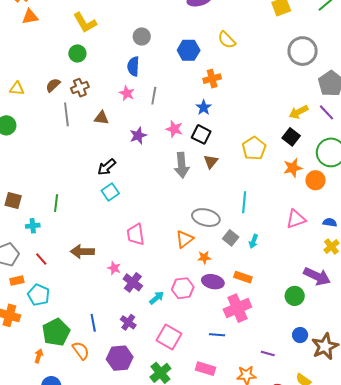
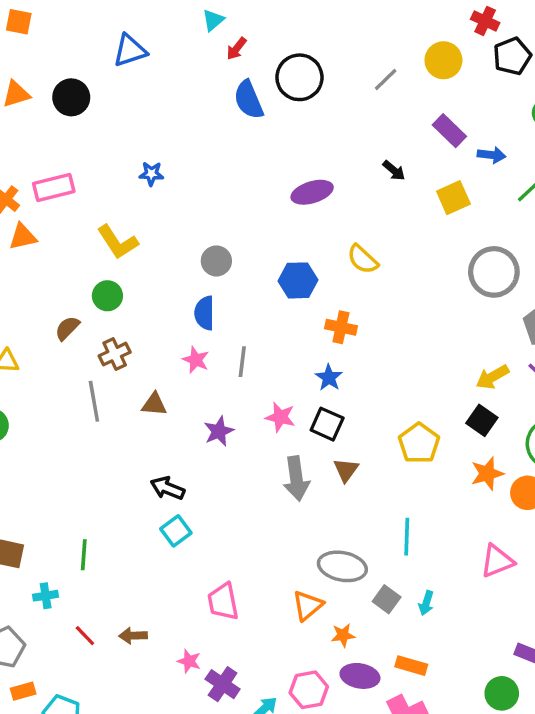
orange cross: (212, 79) -> (341, 327), turned 30
brown semicircle: (53, 85) -> (67, 328), moved
black arrow: (107, 167) -> (168, 488), turned 66
brown arrow: (82, 252) -> (133, 636), size x0.7
red line: (41, 259) -> (85, 636), moved

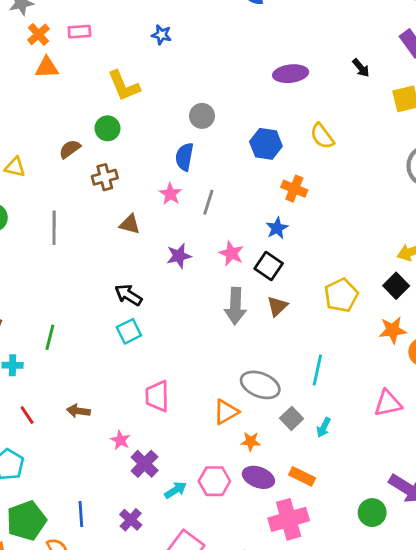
pink rectangle: (54, 187) -> (79, 32), size x0.7
gray line: (94, 401) -> (54, 228), moved
red line: (85, 636) -> (27, 415), moved

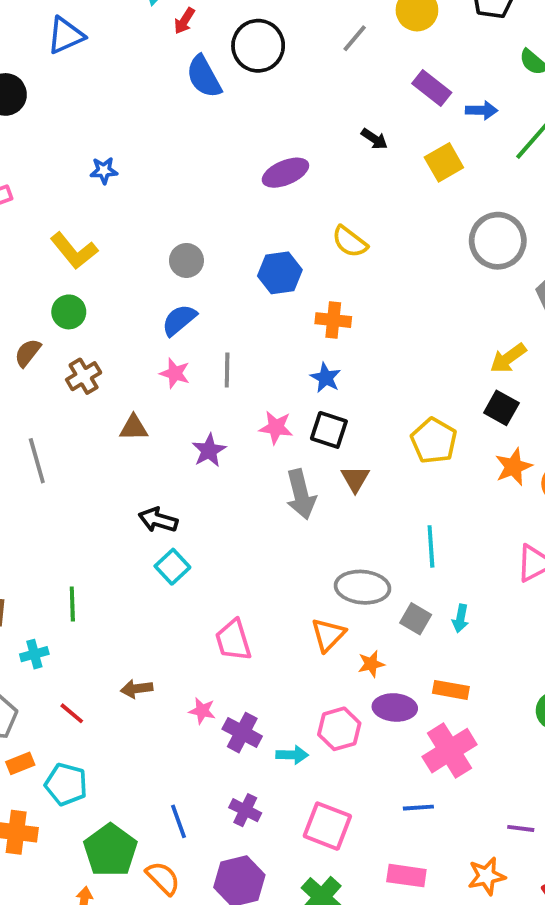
blue semicircle: (184, 157) -> (179, 320), turned 56
cyan arrow: (176, 490) -> (292, 755), turned 50

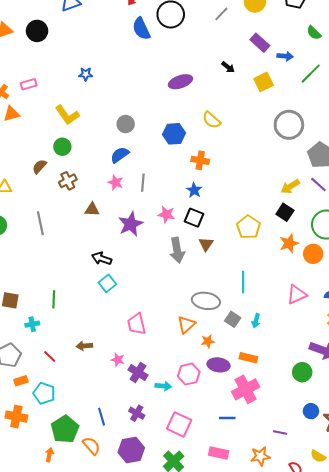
purple star: (209, 450) -> (131, 224), size x1.4

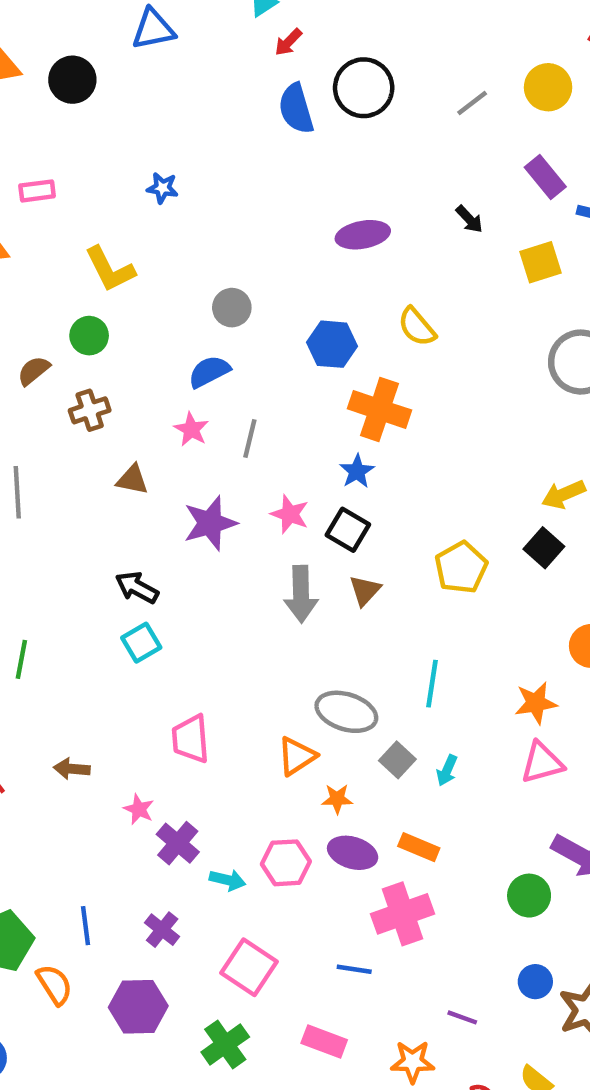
orange cross: (200, 160) -> (379, 409), size x1.5
orange star: (289, 243) -> (536, 703), moved
pink triangle: (297, 295) -> (542, 763), moved

